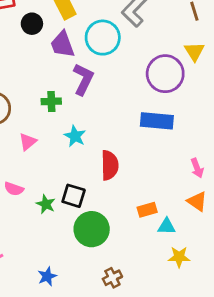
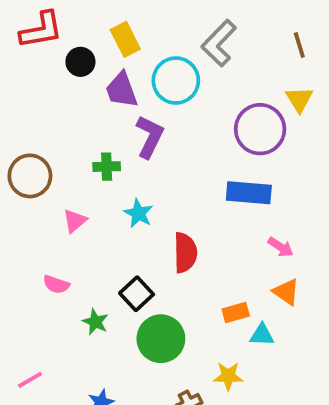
pink arrow: (197, 168) -> (281, 247), moved, turned -36
black square: (74, 196) -> (137, 294), turned 30
orange triangle: (197, 201) -> (286, 292), moved
green star: (46, 204) -> (95, 322), moved
yellow star: (179, 257) -> (228, 376), moved

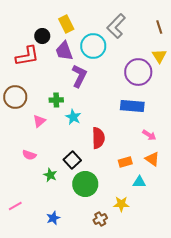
red L-shape: (41, 30) -> (27, 56), moved
green cross: (107, 167) -> (56, 100), moved
orange rectangle: (236, 312) -> (125, 162), moved

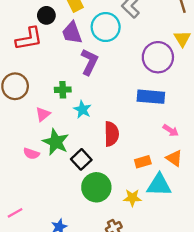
green star: (50, 175) -> (56, 142), moved, size x1.6
cyan triangle: (139, 182) -> (159, 185), size x1.6
yellow star: (121, 204) -> (132, 198), moved

